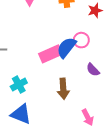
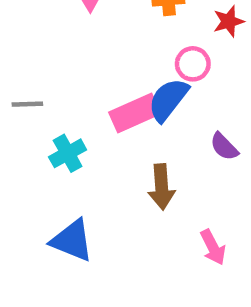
pink circle: (81, 40) -> (193, 64), moved
cyan cross: (19, 85) -> (68, 153), moved

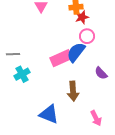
red star: (229, 21) -> (82, 17), moved
cyan cross: (68, 153) -> (22, 74), moved
blue triangle: (72, 240) -> (49, 114), moved

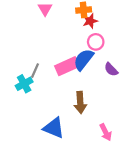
gray line: (13, 54) -> (35, 71), moved, turned -64
purple semicircle: (101, 73) -> (111, 69), moved

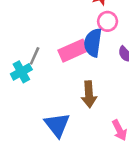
blue semicircle: (84, 60) -> (93, 43), turned -30
blue triangle: (54, 128) -> (57, 125), turned 30

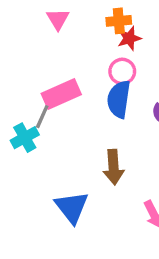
pink circle: (108, 21) -> (122, 71), moved
pink rectangle: (73, 51) -> (61, 94), moved

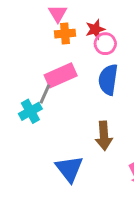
orange cross: (119, 21) -> (65, 34), moved
red star: (129, 38) -> (95, 29), moved
pink circle: (122, 71) -> (105, 44), moved

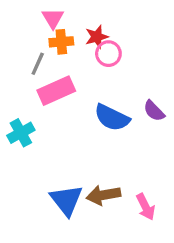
blue semicircle: (108, 80) -> (112, 118), moved, turned -72
gray line: (45, 94) -> (38, 64), moved
brown arrow: (104, 136) -> (103, 195), moved, turned 84

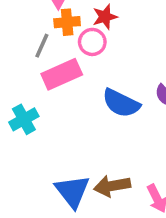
pink circle: (108, 54) -> (92, 42), moved

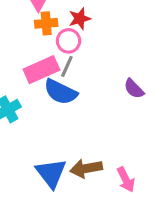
gray line: (42, 46) -> (67, 66), moved
blue semicircle: (121, 103) -> (61, 92), moved

